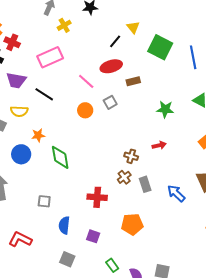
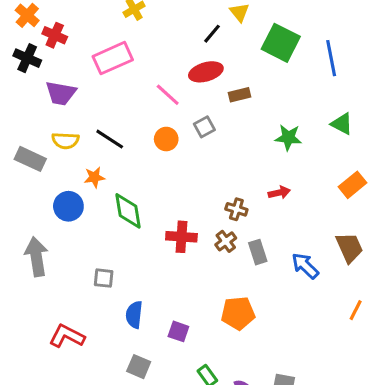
black line: (44, 94) -> (110, 139), moved
red cross: (97, 197) -> (181, 237), moved

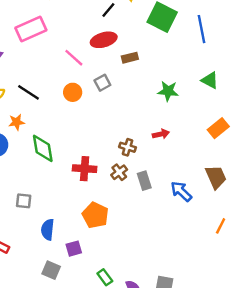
orange pentagon: (238, 313) -> (95, 215), moved, turned 30
purple square: (178, 331) -> (74, 249), moved, turned -35

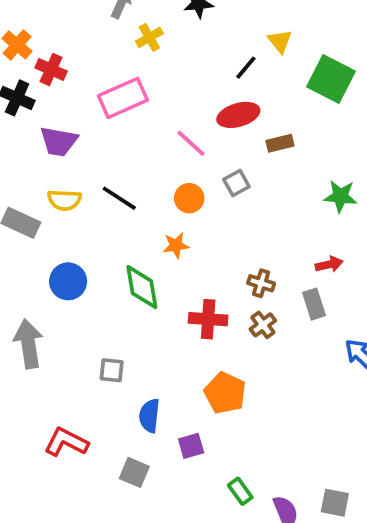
orange star: (17, 122) -> (176, 245), moved
brown cross: (128, 147) -> (261, 283), moved
gray rectangle: (144, 181) -> (314, 304), moved
gray square: (51, 270) -> (134, 472), moved

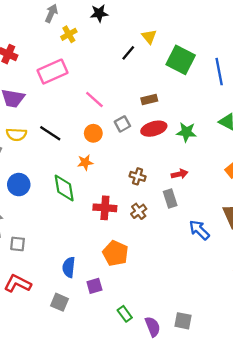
red ellipse: (238, 115) -> (154, 129), moved
brown cross: (261, 283) -> (138, 176), moved
gray square: (112, 370) -> (18, 244), moved

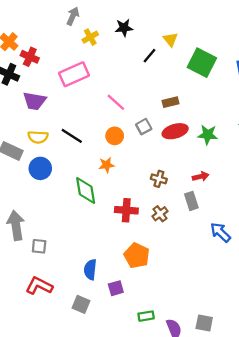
black star: (99, 13) -> (124, 28), moved
blue circle: (19, 185) -> (40, 168), moved
green rectangle: (125, 314) -> (146, 316), turned -63

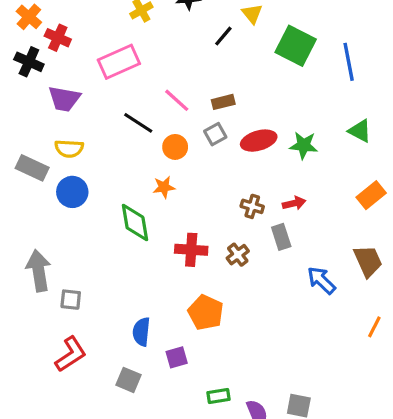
brown rectangle: (170, 102) -> (223, 102), moved
black line: (72, 136) -> (138, 123), moved
brown cross: (159, 179) -> (252, 206), moved
red L-shape: (39, 286) -> (71, 354), turned 120

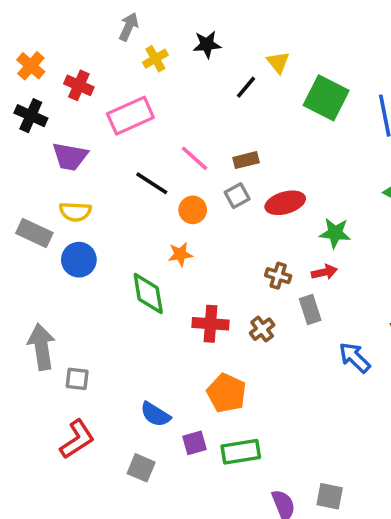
red cross: (58, 38) -> (79, 85), moved
green star: (304, 145) -> (335, 233), moved
blue semicircle: (141, 332) -> (155, 414), turned -64
green rectangle: (218, 396) -> (241, 452), moved, size x1.5

